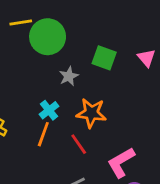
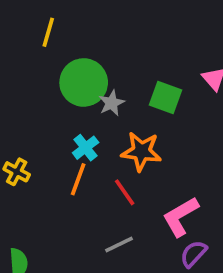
yellow line: (21, 23) -> (48, 32), turned -65
green circle: (48, 37) -> (84, 82), moved
green square: (104, 58) -> (166, 97), moved

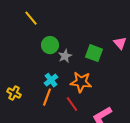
yellow line: (48, 32) -> (31, 18), turned -56
green circle: (84, 82) -> (50, 45), size x0.7

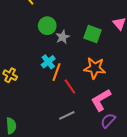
orange star: (81, 82) -> (95, 68), moved
orange line: (47, 97) -> (56, 72), moved

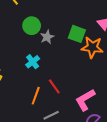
orange star: (95, 68) -> (92, 47), moved
orange line: (56, 72) -> (36, 96), moved

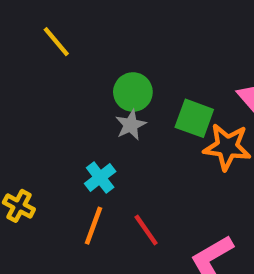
green circle: (32, 26) -> (133, 92), moved
orange line: (36, 96) -> (93, 226), moved

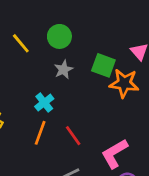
yellow line: (56, 42) -> (21, 43), moved
green circle: (133, 92) -> (59, 36), moved

